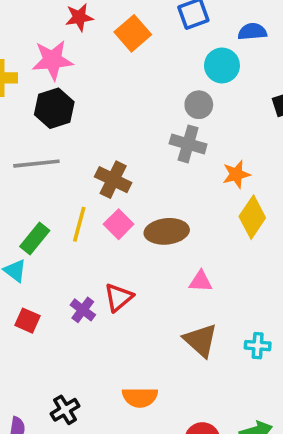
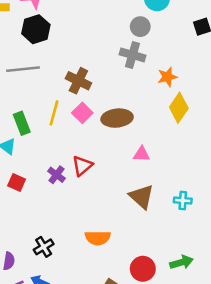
green rectangle: (35, 239) -> (22, 123), turned -60

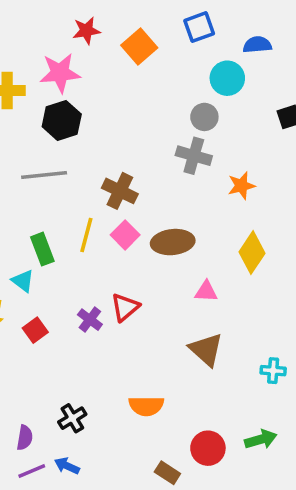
yellow diamond: (179, 108) -> (252, 253), moved
red square: (17, 182) -> (35, 330), turned 30
cyan cross: (183, 200) -> (273, 371), moved

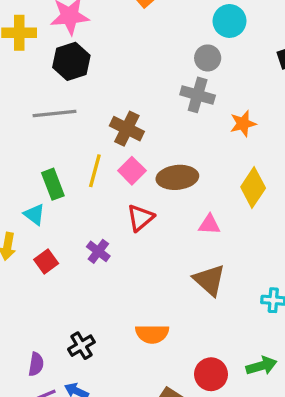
red triangle: (125, 307) -> (140, 218), moved

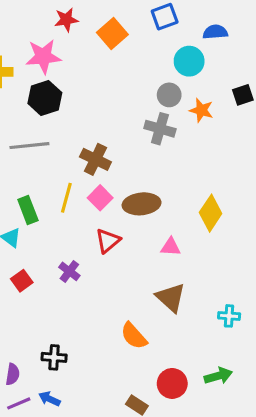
orange star: (243, 124) -> (201, 110), moved, turned 30
orange semicircle: (152, 334) -> (134, 336), moved, turned 48
black cross: (81, 346) -> (54, 357), turned 35

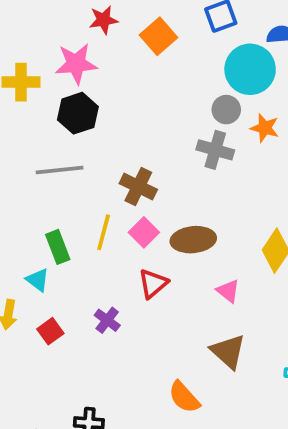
cyan circle: (189, 61) -> (250, 69), size x1.4
pink triangle: (171, 247) -> (228, 291), turned 35

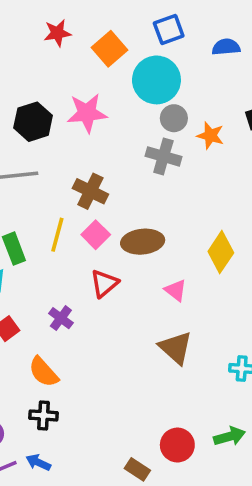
pink star: (76, 64) -> (87, 113), moved
cyan circle: (250, 69) -> (156, 80), moved
orange semicircle: (184, 397) -> (44, 372), moved

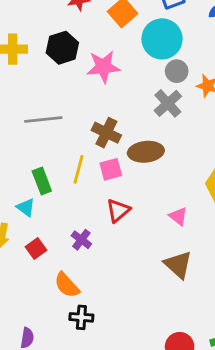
black hexagon: (33, 122) -> (62, 48), moved
gray cross: (163, 156) -> (168, 103), turned 32
pink square: (96, 235) -> (111, 169), turned 30
brown ellipse: (143, 242) -> (146, 152), moved
black cross: (44, 415) -> (81, 317), moved

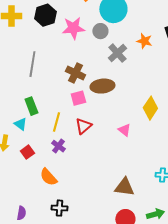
gray circle: (177, 71) -> (100, 31), moved
gray line: (43, 120) -> (32, 64), turned -75
yellow line: (78, 169) -> (56, 122), moved
brown triangle: (178, 265) -> (124, 187), moved, turned -35
black cross: (81, 317) -> (59, 208), moved

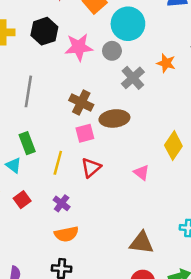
purple cross: (58, 146) -> (62, 203), moved
orange semicircle: (48, 177) -> (66, 234), moved, turned -60

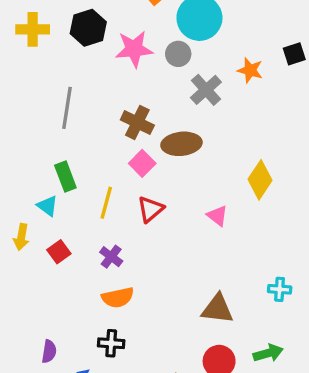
pink square: (85, 133) -> (142, 163), turned -30

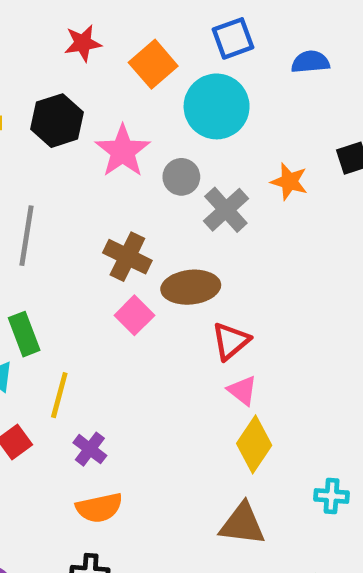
pink star: (134, 49) -> (123, 151), turned -30
gray circle: (178, 54) -> (181, 177), moved
yellow diamond: (260, 180) -> (254, 444), moved
yellow line: (106, 203) -> (59, 395), moved
red triangle: (150, 209) -> (231, 341), moved

